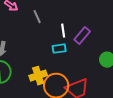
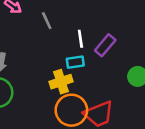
yellow cross: (38, 76) -> (61, 82), moved

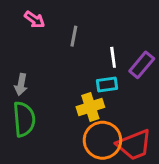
gray line: (47, 21) -> (74, 36), turned 36

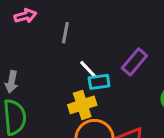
pink arrow: (35, 20) -> (25, 16), turned -50
white line: (113, 57) -> (88, 70), moved, turned -35

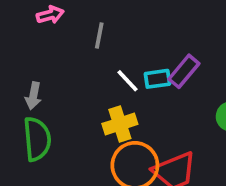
cyan rectangle: (99, 82) -> (158, 79), moved

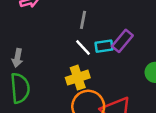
gray line: (99, 36) -> (83, 20), moved

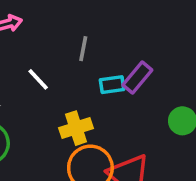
white line: (83, 47) -> (38, 79), moved

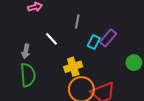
cyan rectangle: (112, 85) -> (94, 42), turned -56

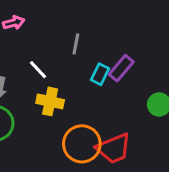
yellow cross: (73, 67) -> (50, 101), moved, turned 30

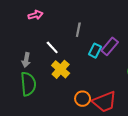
yellow cross: (50, 101) -> (61, 69), turned 30
orange circle: (82, 144) -> (83, 99), size x0.6

